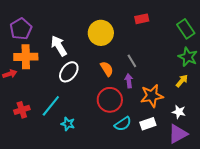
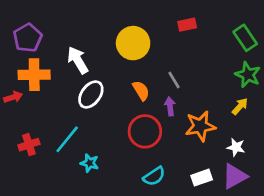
cyan semicircle: (123, 124) -> (154, 176), moved
white rectangle: (148, 124) -> (202, 178), moved

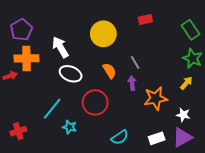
white ellipse: (91, 94) -> (71, 74), turned 75
red circle: (145, 131) -> (95, 102), moved
red cross: (29, 145) -> (18, 131), moved

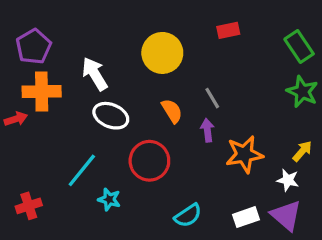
yellow arrow: (186, 83) -> (302, 151), moved
purple triangle: (182, 137) -> (286, 215), turned -50

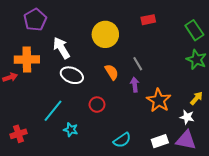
purple pentagon: (34, 47) -> (35, 20), moved
orange star: (244, 154) -> (159, 100), turned -30
red circle: (149, 161) -> (97, 105), size x0.6
purple triangle: (286, 215) -> (186, 140), turned -30

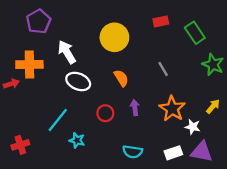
green rectangle: (194, 30) -> (195, 33), moved
gray line: (138, 64) -> (163, 69), moved
purple arrow: (135, 85) -> (135, 108), moved
white star: (187, 117) -> (193, 127), moved
cyan semicircle: (122, 140) -> (133, 152), turned 42

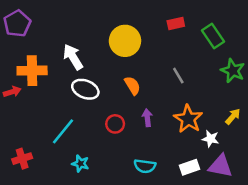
purple pentagon: (39, 21) -> (17, 24), moved
cyan star: (77, 140) -> (80, 164), moved

